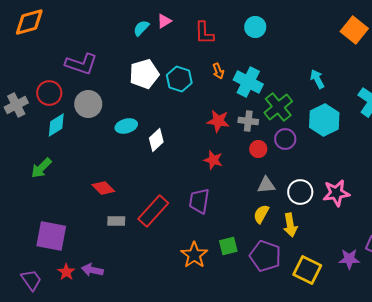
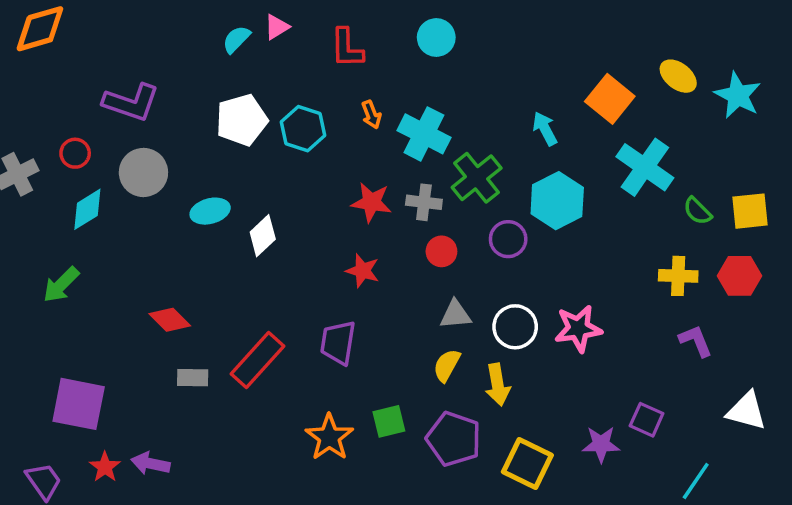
orange square: (354, 30) -> (610, 99), moved
red circle: (49, 93) -> (75, 153), size x0.7
purple circle: (285, 139) -> (508, 239), moved

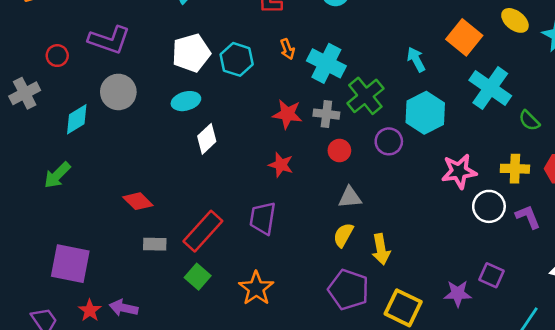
red circle: (75, 153) -> (57, 56), moved
cyan ellipse: (210, 211) -> (186, 101), moved
white circle: (515, 327) -> (489, 206), moved
pink star: (578, 329) -> (459, 171), moved
green square: (389, 421) -> (198, 277), moved, turned -35

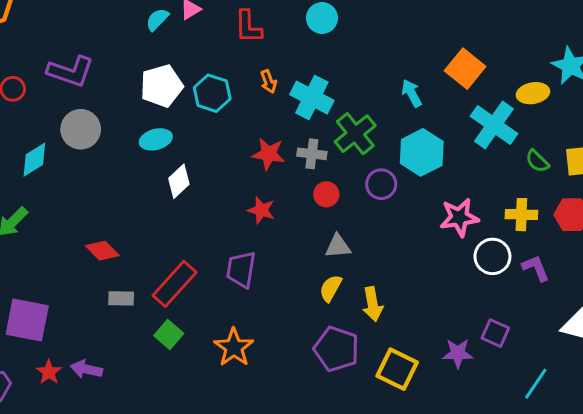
yellow ellipse: (515, 20) -> (533, 93), moved, turned -48

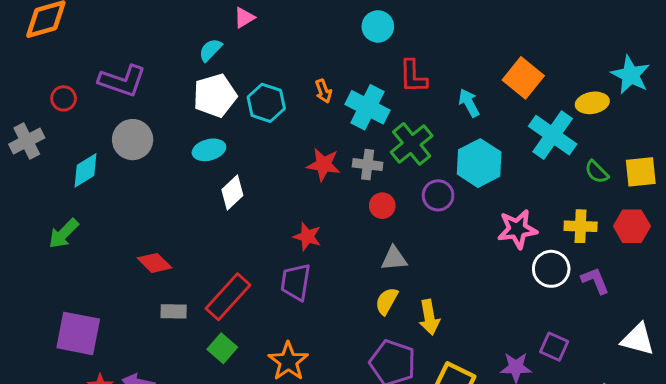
cyan semicircle: (157, 19) -> (210, 50), moved
red L-shape: (248, 27) -> (413, 76), moved
red star: (261, 210) -> (307, 237), moved

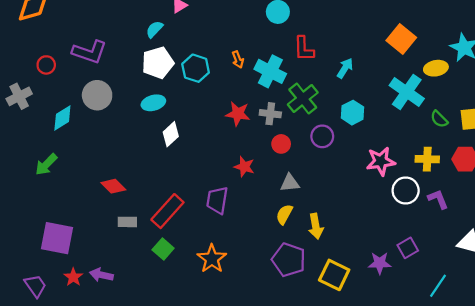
orange square: (523, 78) -> (401, 39), moved
cyan arrow: (469, 103) -> (345, 68), turned 60
cyan hexagon: (479, 163) -> (353, 113), size x0.7
red star: (307, 237) -> (244, 167), moved
purple square: (554, 347) -> (408, 248), turned 36

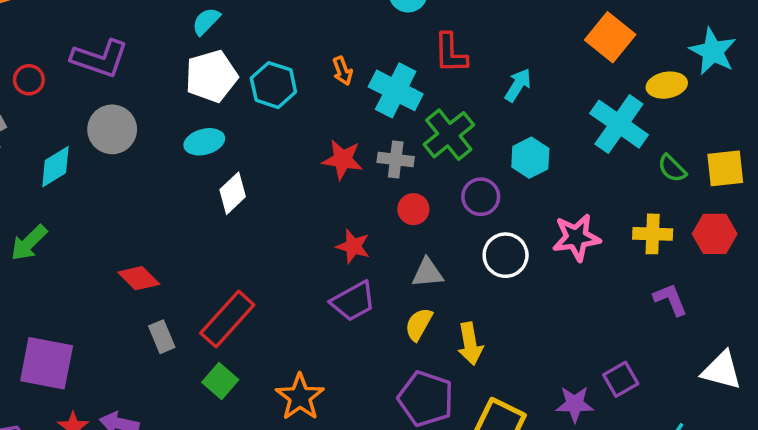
white circle: (406, 190) -> (506, 255), moved
purple trapezoid: (217, 200) -> (353, 301), moved, turned -128
gray rectangle: (127, 222) -> (162, 337), turned 66

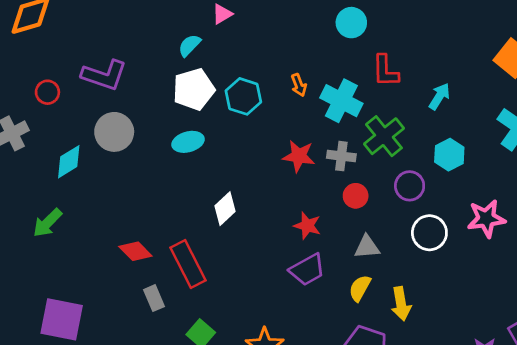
white diamond: (233, 193) -> (225, 209), moved
red rectangle: (227, 319) -> (188, 264), moved, turned -69

